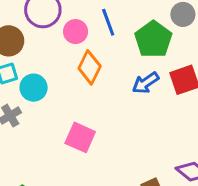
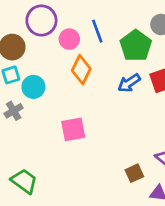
pink square: (80, 137) -> (73, 129), turned -35

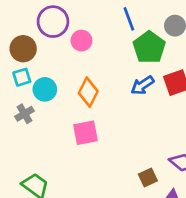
blue line: (97, 31) -> (129, 19), moved
orange diamond: (81, 70) -> (88, 92), moved

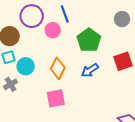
blue line: (129, 19) -> (65, 14), moved
green pentagon: (149, 47) -> (89, 40), moved
blue arrow: (142, 85) -> (90, 70), moved

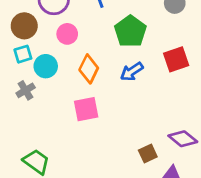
pink circle: (53, 30) -> (67, 34), moved

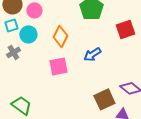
pink circle: (67, 34) -> (34, 10), moved
blue arrow: (132, 72) -> (92, 54), moved
brown square: (148, 154) -> (104, 99), size x1.5

